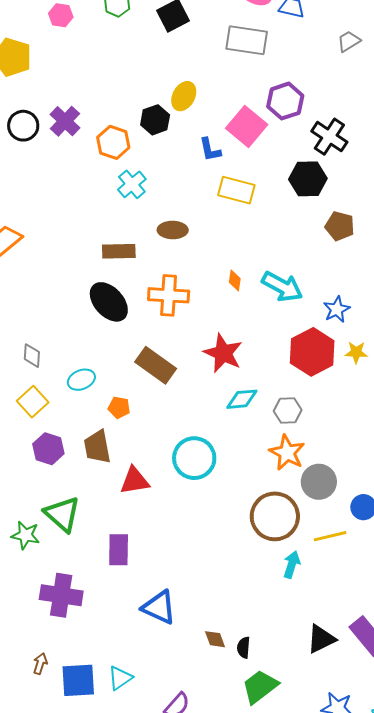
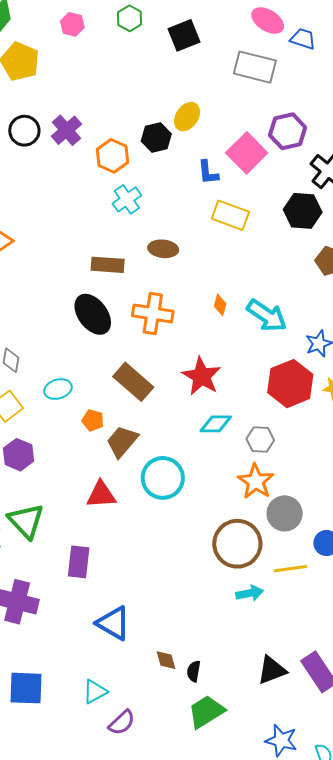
brown trapezoid: (97, 447) -> (122, 441), moved, turned 45
cyan arrow: (292, 565) -> (250, 593), turned 56
cyan triangle: (120, 678) -> (95, 692), moved

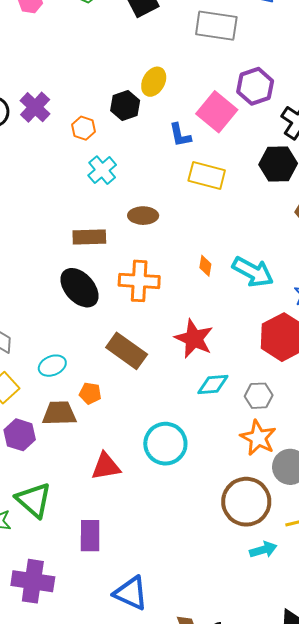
orange hexagon: (113, 156) -> (83, 128), size x0.7
brown trapezoid: (122, 441) -> (59, 413), moved, turned 54

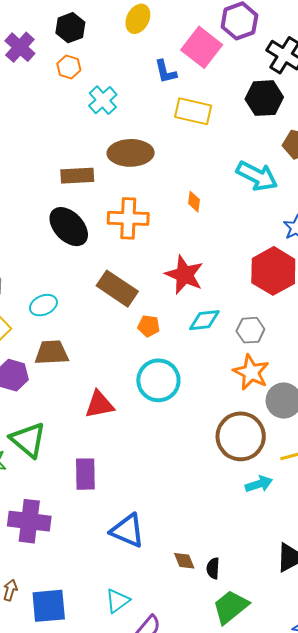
black hexagon: (125, 105) -> (70, 28), moved
cyan cross: (102, 170) -> (103, 100), moved
brown ellipse: (143, 216) -> (131, 153), size x1.5
cyan arrow: (253, 272) -> (257, 176), moved
orange pentagon: (90, 393) -> (149, 326), moved

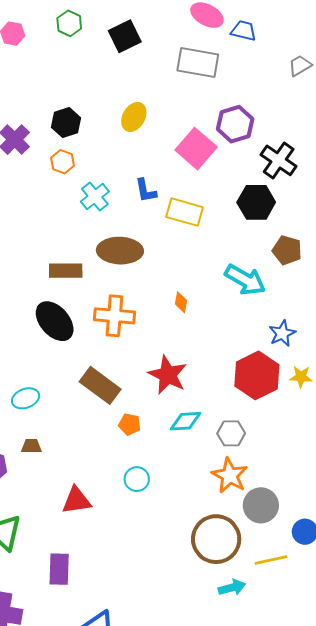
blue L-shape: (166, 72) -> (146, 191), moved
brown trapezoid: (52, 353) -> (31, 446), size x0.6
cyan circle: (158, 380) -> (137, 479), size x0.6

